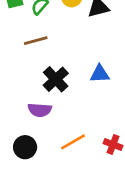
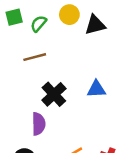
purple semicircle: (40, 110) -> (39, 124), turned -95

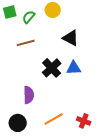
black triangle: (95, 25) -> (71, 38), moved, turned 42
black cross: (54, 94) -> (52, 68), moved

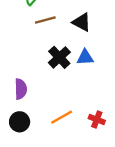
brown line: (26, 43) -> (45, 20), moved
purple semicircle: (29, 95) -> (21, 89), moved

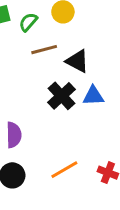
black triangle: (82, 22) -> (77, 61), moved

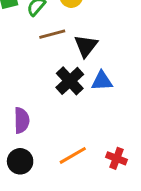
black triangle: (77, 61) -> (86, 46), turned 40

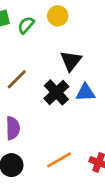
brown line: (52, 34) -> (17, 79), moved, turned -30

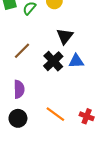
orange line: (59, 160) -> (55, 114), turned 66

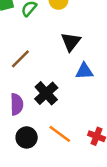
black cross: (53, 61) -> (46, 93), moved
black circle: (18, 118) -> (27, 137), moved

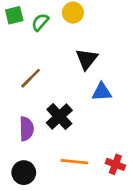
orange line: (60, 134) -> (74, 162), turned -30
black circle: (27, 137) -> (24, 173), moved

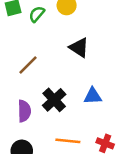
black triangle: (87, 59) -> (79, 48), turned -35
blue triangle: (102, 92) -> (93, 96), moved

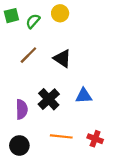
black triangle: (79, 48) -> (62, 58), moved
brown line: (28, 65) -> (28, 55), moved

